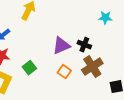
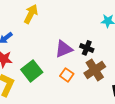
green square: (29, 68) -> (32, 71), size x1.5

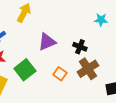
purple triangle: (64, 49) -> (47, 42), moved

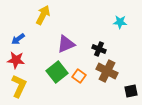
brown cross: (88, 69) -> (107, 71), turned -30
green square: (25, 70) -> (57, 72), moved

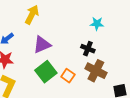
cyan star: (120, 22) -> (97, 24), moved
purple triangle: (66, 44) -> (42, 45), moved

